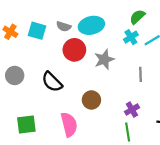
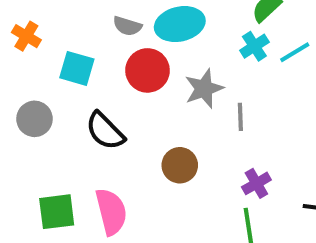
cyan square: (37, 31) -> (77, 68), moved
gray line: (140, 74) -> (240, 117), moved
pink semicircle: (69, 124) -> (111, 212), moved

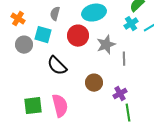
gray semicircle: (127, 26) -> (55, 14), moved, turned 88
gray circle: (34, 119) -> (24, 45), moved
purple cross: (256, 183) -> (120, 94), moved

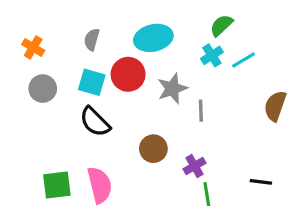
cyan square: (43, 35) -> (92, 82), moved

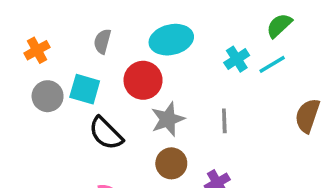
green semicircle: (221, 25) -> (279, 25), moved
orange cross: (33, 47) -> (37, 50), turned 30
cyan square: (92, 82) -> (85, 89), moved
gray star: (172, 89) -> (168, 119), moved

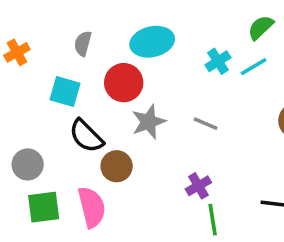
gray circle: (48, 96) -> (28, 164), moved
gray line: (224, 121) -> (206, 124), turned -65
brown circle: (171, 163) -> (117, 166), moved

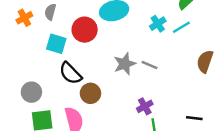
gray semicircle: (83, 43) -> (50, 12), moved
red circle: (124, 83) -> (85, 30), moved
gray star: (149, 122) -> (125, 64), moved

